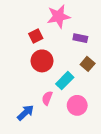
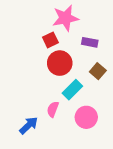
red square: (36, 36) -> (50, 40), moved
red circle: (42, 61) -> (60, 63), moved

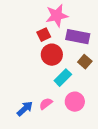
purple rectangle: (90, 42) -> (78, 37), size x1.6
pink semicircle: (53, 109) -> (46, 104), moved, turned 32

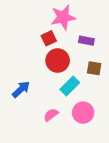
purple rectangle: (78, 37) -> (86, 41), size x0.6
brown square: (85, 62) -> (94, 68), turned -32
blue arrow: (25, 109) -> (21, 89), moved

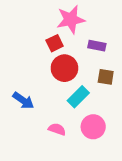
blue arrow: (21, 89) -> (23, 101), turned 78
pink semicircle: (51, 115) -> (57, 129), turned 56

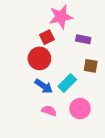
red circle: (64, 68) -> (39, 58), moved
blue arrow: (23, 101) -> (44, 86), moved

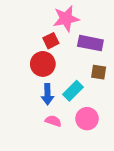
purple rectangle: (83, 39) -> (90, 43), size x1.5
blue arrow: (44, 86) -> (47, 94), turned 54

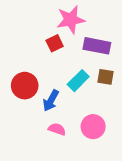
red circle: (43, 64) -> (25, 86), moved
cyan rectangle: (73, 91) -> (78, 81), moved
blue arrow: (47, 94) -> (51, 101), turned 30

